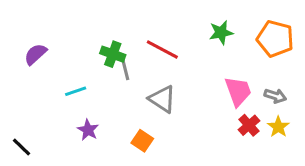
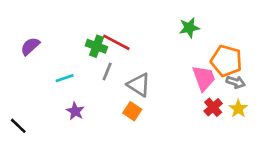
orange pentagon: (275, 39) -> (226, 61), moved
red line: (162, 49) -> (116, 42), moved
gray line: (125, 70) -> (107, 71), moved, turned 36
orange square: (142, 141) -> (132, 111), moved

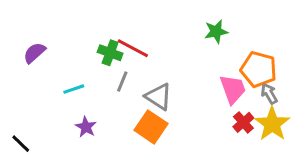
gray arrow: (236, 82) -> (269, 94), turned -138
yellow star: (238, 109) -> (272, 124), size x1.6
orange square: (132, 111) -> (151, 127), size x1.5

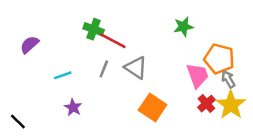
green cross: (110, 53) -> (94, 29), moved
gray triangle: (159, 97) -> (136, 68), moved
orange square: (151, 127) -> (153, 107), moved

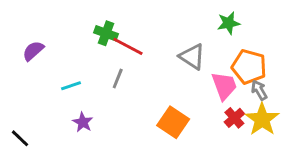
green star: (183, 27) -> (229, 23), moved
gray triangle: (136, 68) -> (192, 57), moved

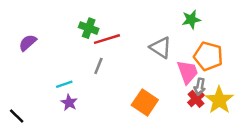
red line: (128, 46) -> (107, 39), turned -45
cyan line: (71, 86) -> (64, 84), moved
gray arrow: (259, 90) -> (200, 87), moved, turned -140

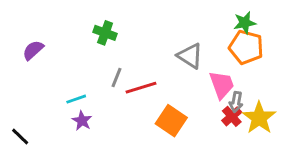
green star: (191, 20) -> (245, 23), moved
red line: (107, 39) -> (141, 88), moved
orange pentagon: (208, 56) -> (246, 47), moved

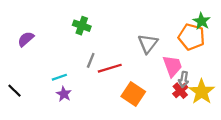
green star: (245, 23) -> (202, 21), moved, turned -30
gray triangle: (190, 56) -> (148, 44), turned 35
black line: (20, 137) -> (15, 91), moved

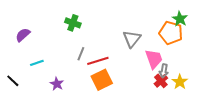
cyan line: (59, 77) -> (37, 63), moved
yellow star: (202, 92) -> (180, 82), size x0.7
orange square: (133, 94) -> (102, 80), moved, turned 30

